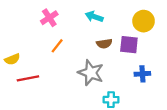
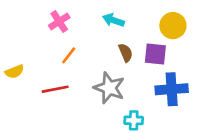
brown semicircle: (104, 44) -> (126, 53), turned -104
blue cross: (142, 74) -> (172, 89), size x1.6
red line: (28, 78) -> (55, 89), moved

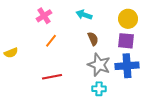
purple square: (155, 54) -> (126, 41), moved
gray star: (109, 88) -> (99, 65), moved
red line: (55, 89) -> (52, 77), moved

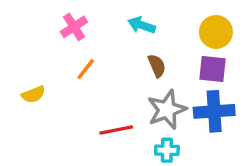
yellow semicircle: (11, 53) -> (33, 94), moved
gray star: (99, 65) -> (167, 110), turned 30
red line: (52, 77) -> (116, 130), moved

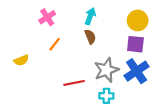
cyan arrow: (142, 25) -> (90, 16), turned 91
brown semicircle: (157, 66) -> (90, 37), moved
blue cross: (214, 111) -> (137, 71), turned -30

